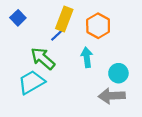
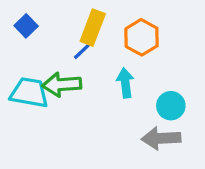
green arrow: (43, 58) -> (62, 84), turned -45
cyan trapezoid: (31, 82) -> (29, 93), moved, turned 40

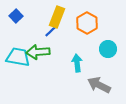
cyan arrow: (125, 83) -> (77, 63), moved
cyan circle: (171, 106) -> (108, 49), moved
gray arrow: (161, 138) -> (99, 85), turned 30

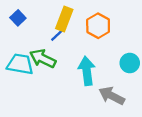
cyan circle: (108, 49) -> (130, 63), moved
green arrow: (38, 52) -> (43, 58), turned 30
cyan arrow: (77, 63) -> (87, 71), size x1.4

